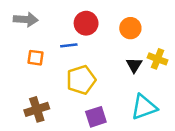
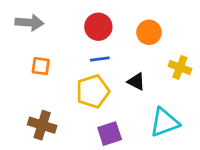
blue line: (69, 45) -> (100, 59), moved
black triangle: (134, 65) -> (136, 82), moved, turned -35
brown cross: (37, 109) -> (42, 125), turned 35

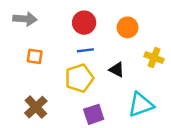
brown cross: (42, 125) -> (36, 107), turned 30

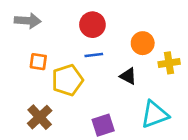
orange circle: (128, 27) -> (143, 43), moved
yellow cross: (154, 58) -> (169, 63), turned -30
yellow pentagon: (79, 78) -> (67, 80), moved

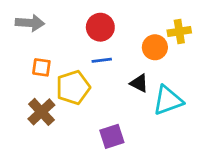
yellow cross: (169, 63) -> (179, 31), moved
cyan triangle: (155, 114) -> (168, 100), moved
brown cross: (40, 117) -> (41, 112), moved

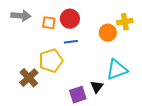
orange square: (41, 67) -> (49, 23), moved
black triangle: (139, 83) -> (97, 87), moved, turned 40

